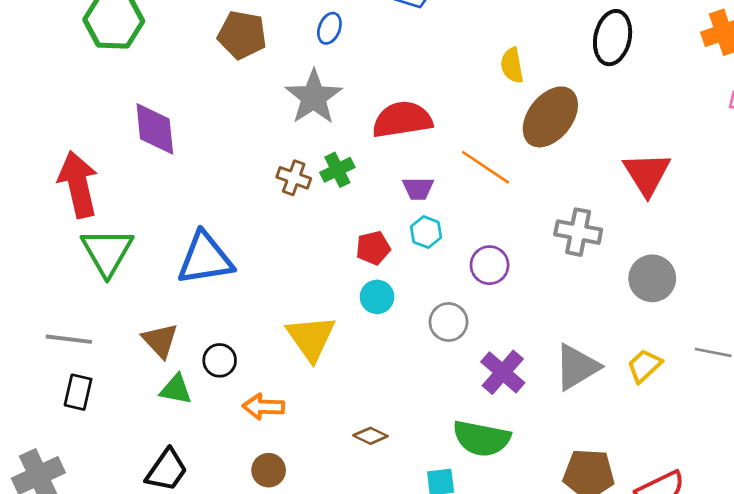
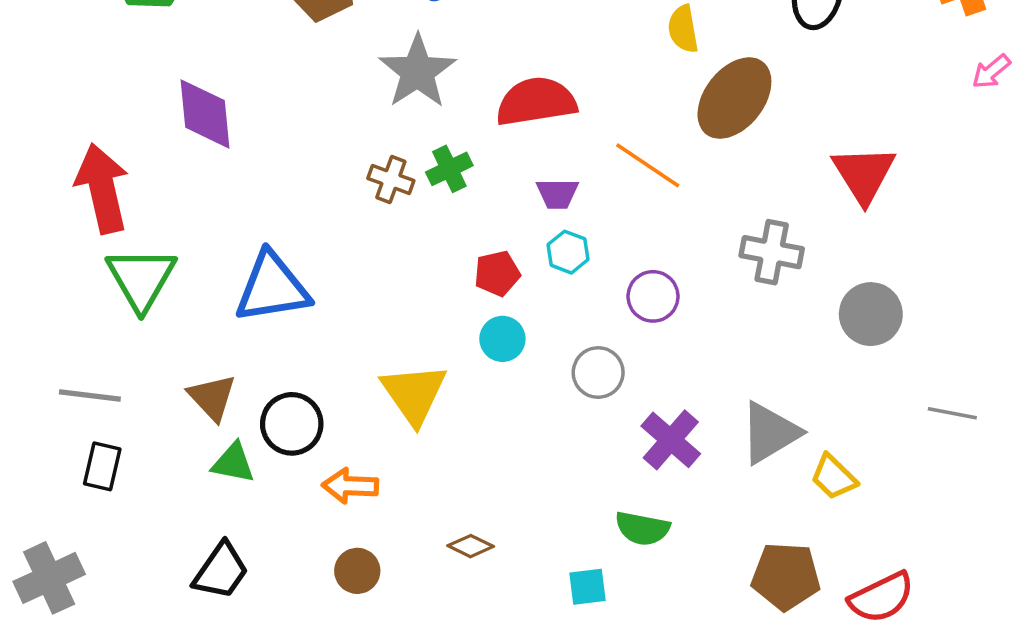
black circle: (220, 360) -> (292, 424), size x1.4
yellow trapezoid: (644, 366) -> (834, 477), moved, turned -93
brown diamond: (370, 436) -> (471, 546), moved
green semicircle: (482, 438) -> (642, 528), size x0.7

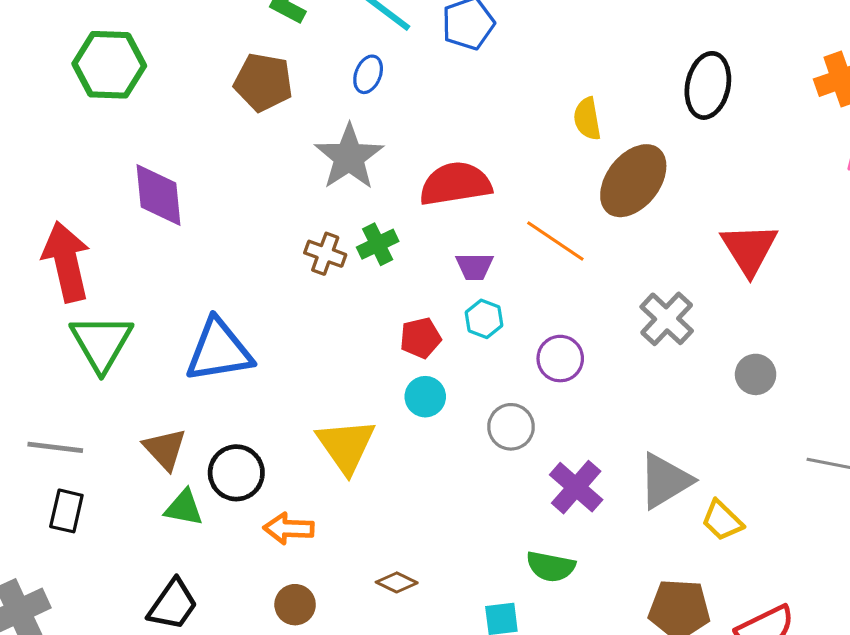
gray cross: (772, 252) -> (667, 319), turned 32
gray circle: (871, 314) -> (756, 374), size x0.7

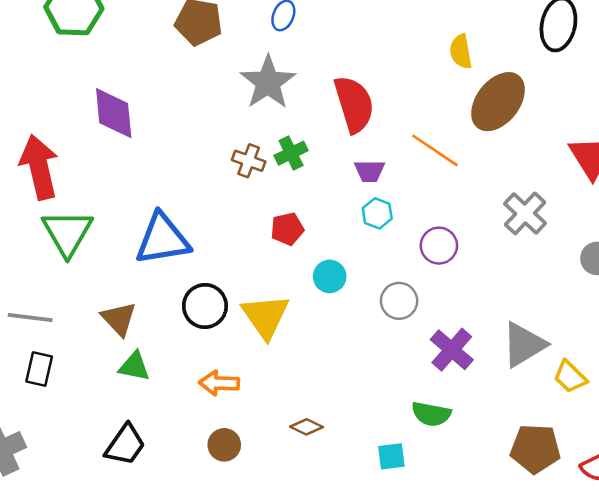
red semicircle: (455, 184) -> (354, 104), turned 82
red pentagon: (420, 338) -> (287, 229), moved
black circle: (236, 473) -> (205, 306), moved

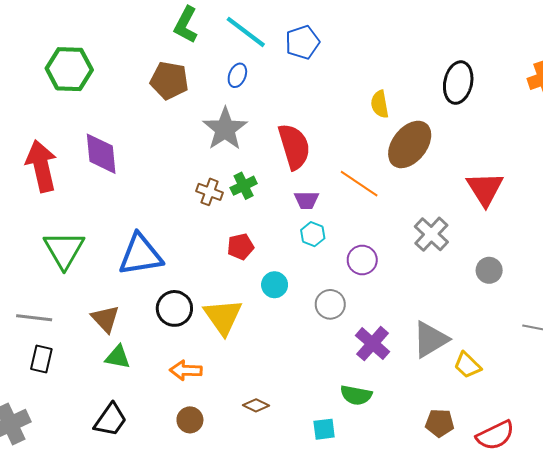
red arrow: (39, 167) -> (41, 166), moved
brown pentagon: (535, 449) -> (440, 423), size x0.7

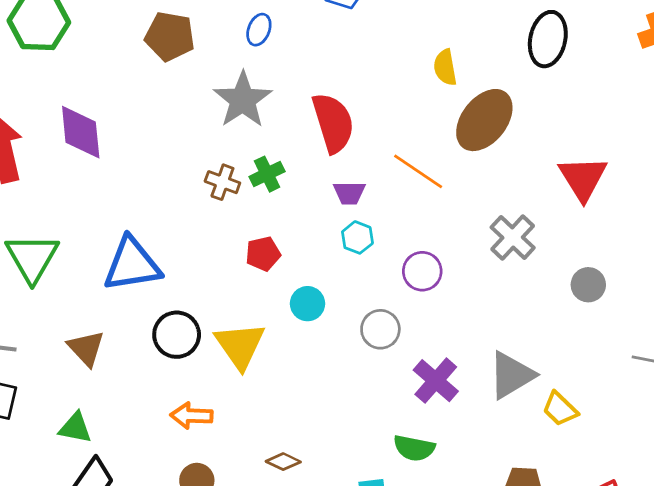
green triangle: (118, 357) -> (75, 428), moved

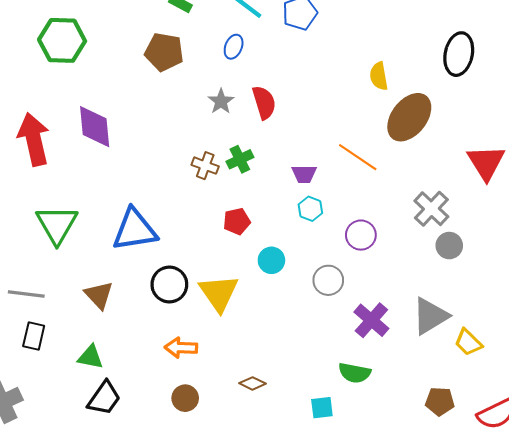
gray star: (243, 100) -> (221, 101), size x0.6
red semicircle: (333, 123) -> (264, 102), moved, size x0.7
gray circle: (588, 285) -> (449, 246), moved

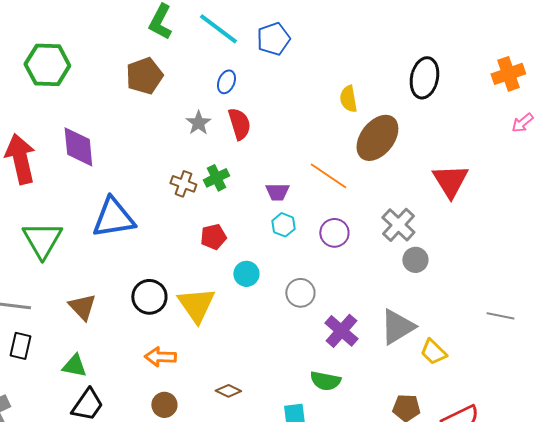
blue ellipse: (234, 47) -> (226, 82), moved
brown pentagon: (164, 52) -> (144, 76), turned -30
blue triangle: (135, 230) -> (113, 218), moved
purple circle: (361, 235) -> (334, 233), moved

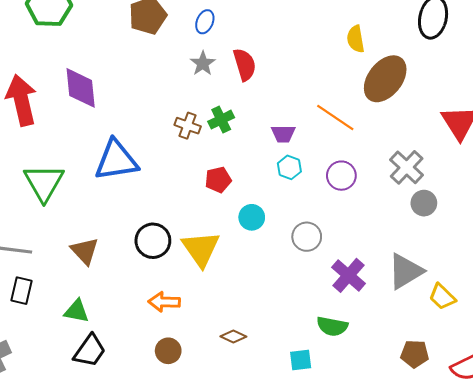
blue ellipse: (226, 82) -> (205, 22), moved

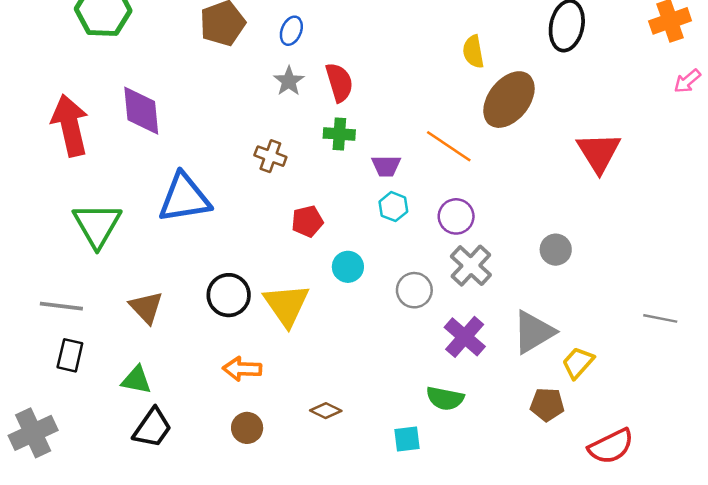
green cross: (221, 120) -> (339, 134), moved, turned 30
gray cross: (407, 167) -> (471, 266), moved
yellow trapezoid: (442, 297) -> (578, 363), turned 88
brown pentagon: (415, 354) -> (547, 405), moved

